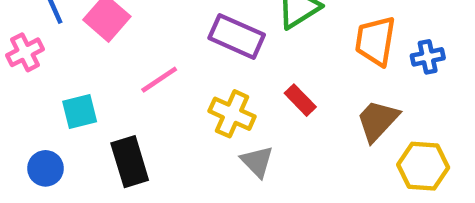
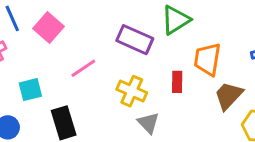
orange trapezoid: (375, 41) -> (207, 59), moved
red rectangle: (300, 100) -> (177, 82), turned 45

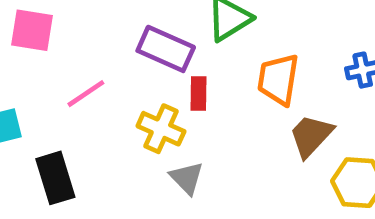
pink square: (49, 28) -> (32, 30), turned -32
red rectangle: (177, 82) -> (198, 94), moved

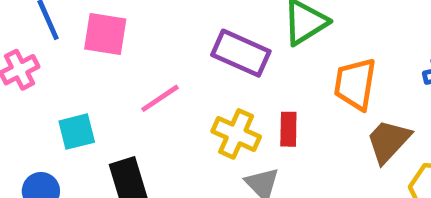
red rectangle: (198, 94) -> (288, 129), moved

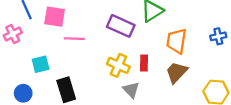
pink line: (160, 98) -> (74, 39), moved, turned 36
brown trapezoid: (388, 141) -> (176, 72), moved

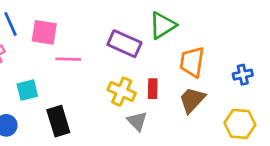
blue cross: (218, 36) -> (243, 75), moved

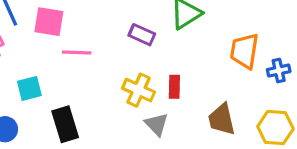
purple rectangle: (124, 44) -> (142, 35), size x0.7
orange trapezoid: (192, 62) -> (244, 51), moved
brown trapezoid: (192, 100) -> (222, 119), moved, turned -56

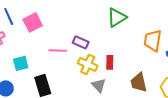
pink square: (49, 22) -> (33, 22), turned -36
purple rectangle: (142, 35) -> (81, 42), moved
pink line: (77, 53) -> (58, 50), moved

